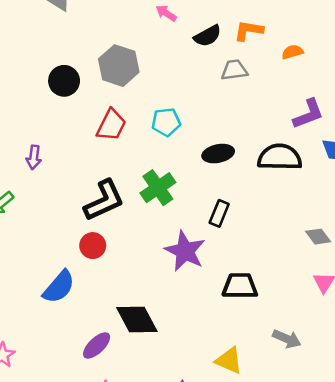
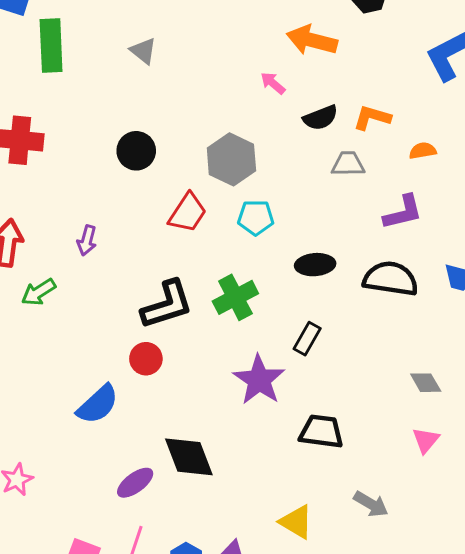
gray hexagon: (119, 66) -> (231, 159), moved
purple L-shape: (308, 114) -> (403, 212), moved

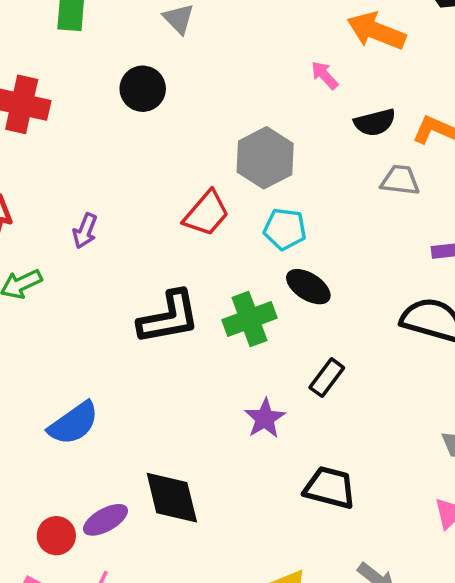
black circle: (136, 151) -> (143, 89), moved
black ellipse: (315, 265) -> (308, 287), moved, turned 30
red circle: (146, 359) -> (56, 536), moved
purple star: (259, 380) -> (265, 418), size x0.7

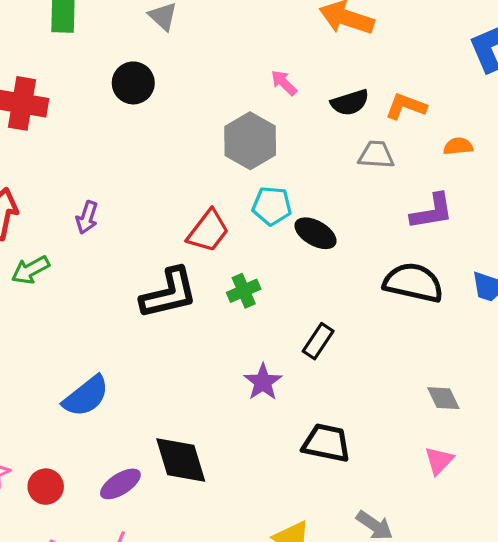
pink arrow: (325, 75) -> (284, 83), moved
red trapezoid: (206, 213) -> (208, 231), moved
black ellipse: (308, 287) -> (316, 233), moved
green cross: (249, 319) -> (244, 291), size x0.7
red circle: (56, 536) -> (46, 487), moved

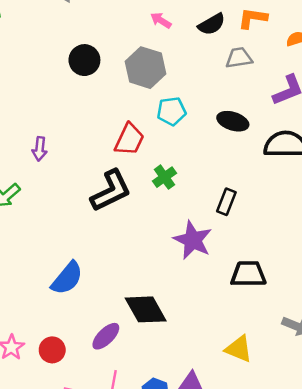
black circle: (133, 83) -> (84, 60), moved
black ellipse: (316, 233) -> (233, 121), moved
purple star: (263, 382) -> (193, 240), size x1.4

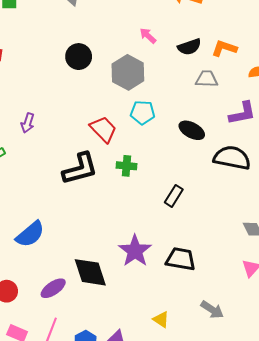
red trapezoid: (129, 139) -> (103, 129), turned -80
green cross: (164, 177) -> (127, 166), turned 30
purple star: (193, 240) -> (135, 251), moved
yellow triangle: (239, 349) -> (161, 319), size x0.7

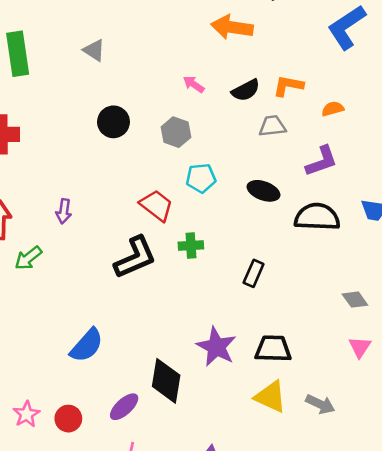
gray hexagon: (128, 72) -> (176, 132), size x0.7
black diamond: (90, 272) -> (166, 381), turned 36
yellow triangle: (161, 319) -> (271, 397), moved, size x1.6

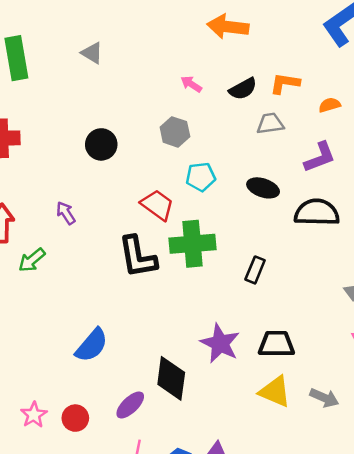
black circle: (113, 122) -> (101, 144), moved
purple arrow: (64, 211) -> (66, 213), turned 140
green cross: (191, 246) -> (193, 244), size x1.8
black L-shape: (135, 257) -> (138, 257), turned 105

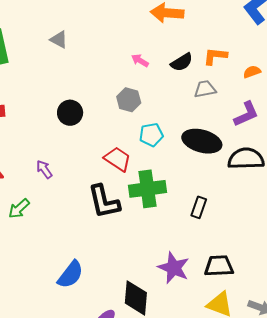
black ellipse: (263, 188) -> (202, 141), size x1.5

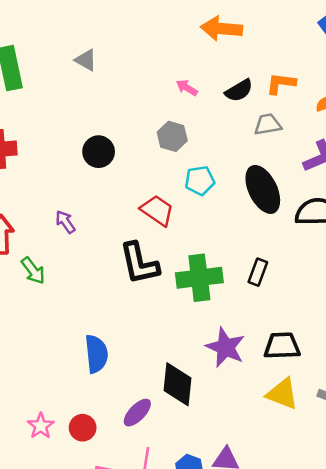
black ellipse: (202, 141) -> (263, 189), turned 48
green cross: (147, 189) -> (199, 278), moved
green arrow: (19, 209) -> (33, 271), turned -85
blue semicircle: (71, 275) -> (96, 354), turned -44

